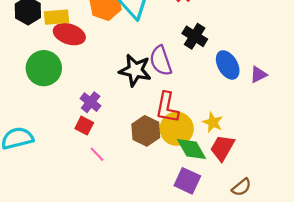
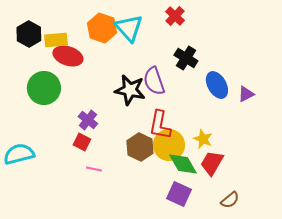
pink line: (97, 154) -> (94, 169), turned -35

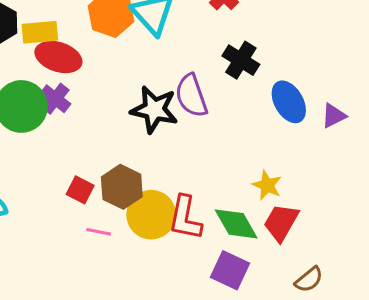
purple cross: (88, 120) -> (55, 99), moved
red L-shape: (160, 125) -> (185, 218), moved
yellow circle: (169, 145) -> (151, 215), moved
brown hexagon: (140, 147) -> (122, 187), moved

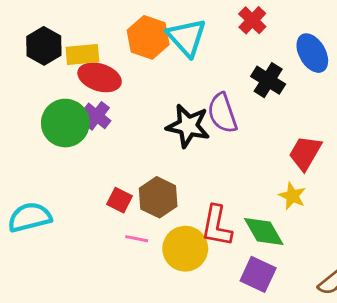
blue ellipse: (289, 102) -> (312, 53), moved
yellow circle: (151, 215) -> (185, 249), moved
red trapezoid: (281, 222) -> (305, 153), moved

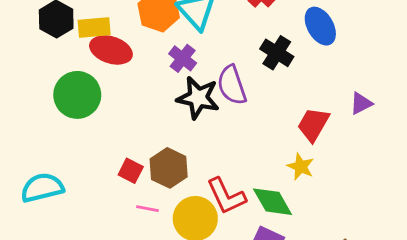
purple cross: (97, 116) -> (183, 58), moved
red L-shape: (217, 226) -> (226, 196), turned -36

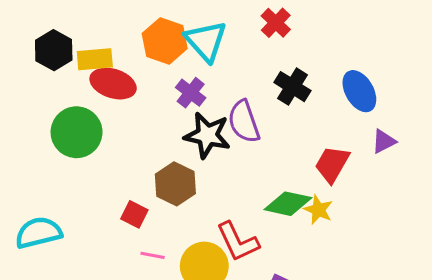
blue ellipse: (320, 26) -> (359, 91), moved
brown hexagon: (169, 168) -> (175, 184), moved
green diamond: (273, 202) -> (288, 204), moved, turned -48

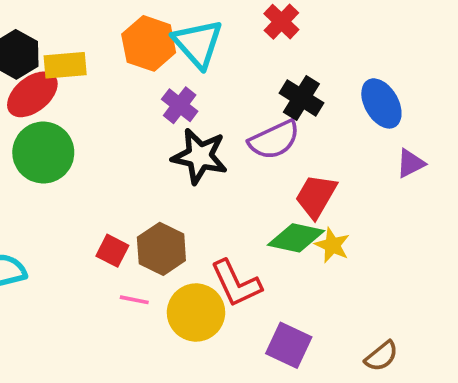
red ellipse: (113, 84) -> (32, 94), moved, turned -57
purple semicircle: (244, 122) -> (274, 140), moved, turned -96
red trapezoid: (332, 164) -> (316, 196), moved
brown hexagon: (175, 184) -> (161, 249), moved

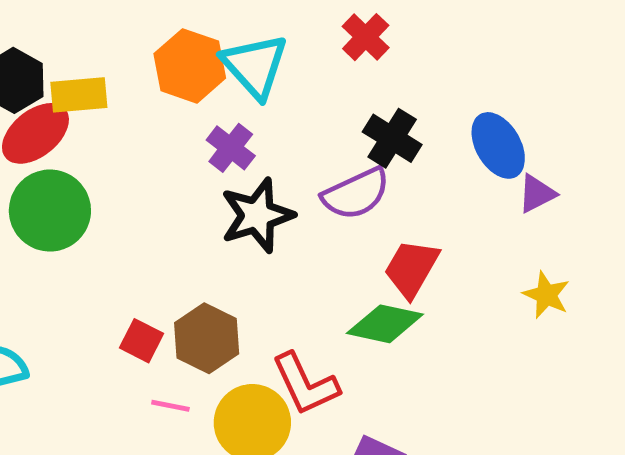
black star: (200, 156) -> (257, 215), turned -30
purple triangle: (411, 163) -> (537, 194), moved
yellow star: (332, 245) -> (546, 295), moved

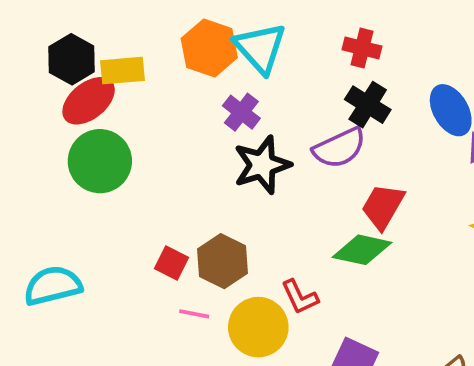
red cross: (366, 37) -> (362, 48), moved, turned -30
red L-shape: (305, 384) -> (300, 297), size x0.7

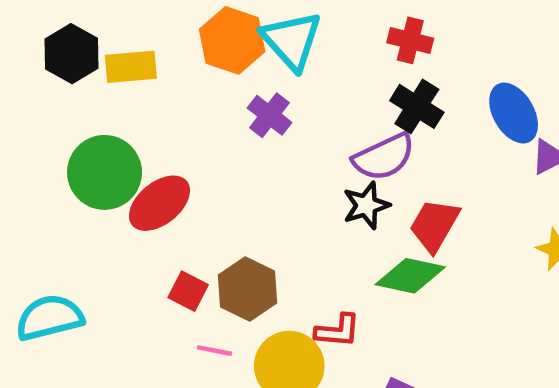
red ellipse: (89, 101) -> (160, 203), moved
black star: (262, 165) -> (366, 205), moved, size x0.7
red L-shape: (300, 297) -> (338, 331), turned -60

